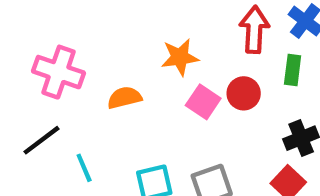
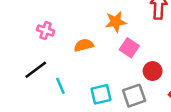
pink cross: (58, 72) -> (46, 30), size x0.6
red circle: (244, 93) -> (153, 71), moved

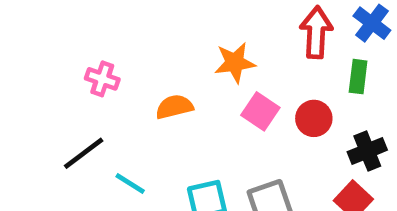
red circle: (153, 71) -> (314, 118), moved
cyan line: (60, 86) -> (130, 184), turned -35

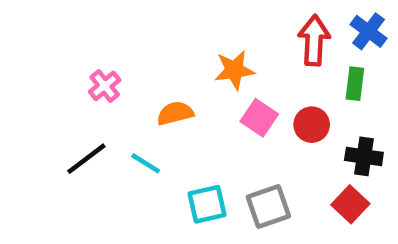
pink cross: (102, 79) -> (105, 86), turned 32
black cross: (367, 151) -> (364, 156), turned 30
cyan line: (130, 184) -> (146, 163), moved

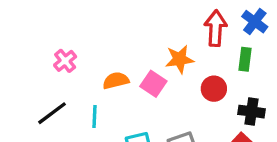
orange star: (234, 70) -> (180, 59), moved
pink square: (259, 118) -> (153, 84), moved
cyan line: (146, 163) -> (95, 116), turned 60

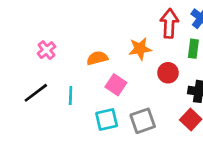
orange semicircle: (116, 80) -> (97, 58), moved
pink square: (153, 84) -> (116, 85), moved

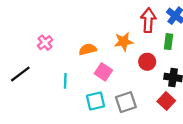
black line: (36, 93) -> (20, 74), moved

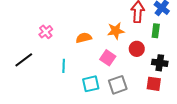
pink square: (103, 72) -> (108, 58), moved
red square: (166, 101) -> (154, 84), turned -35

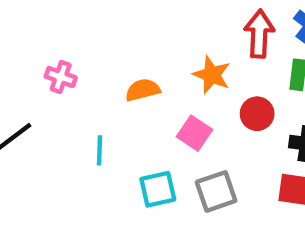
orange star: (116, 31) -> (212, 75), turned 30
pink cross: (46, 32) -> (61, 77), turned -32

